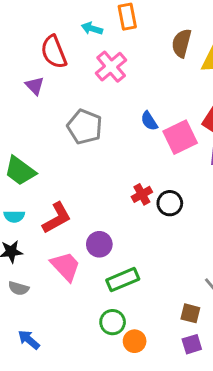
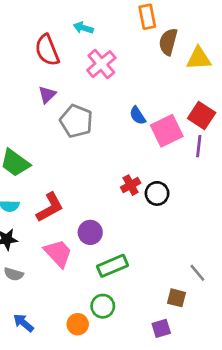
orange rectangle: (127, 17) -> (147, 17), moved
purple triangle: (35, 86) -> (47, 95), moved, turned 30
orange circle: (135, 341) -> (78, 324), moved
purple square: (192, 344) -> (161, 328), moved

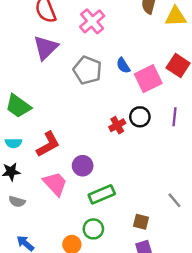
purple triangle: (47, 95) -> (46, 48), size x1.6
gray pentagon: (76, 121) -> (87, 70), moved
purple line: (199, 146) -> (174, 117), moved
black circle: (157, 193) -> (140, 117), moved
brown square: (176, 298) -> (141, 222), moved

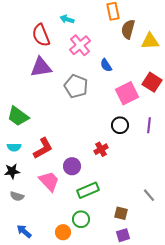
purple triangle: (46, 48) -> (41, 67), turned 35
blue semicircle: (123, 66) -> (106, 65), moved
red cross: (117, 125) -> (101, 149), moved

